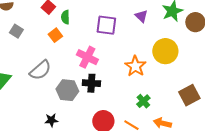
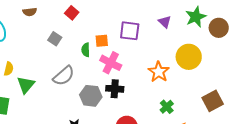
green semicircle: (65, 17) -> (86, 50), moved
gray square: (16, 31) -> (55, 39), moved
orange square: (55, 35) -> (102, 41), moved, turned 32

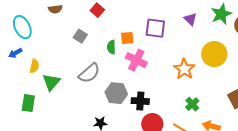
black cross: (115, 89) -> (140, 101), moved

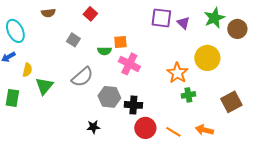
purple square: (155, 28) -> (161, 18), moved
green semicircle: (111, 47) -> (104, 51), turned -88
green rectangle: (28, 103) -> (12, 98), moved
green cross: (192, 104) -> (188, 95), moved, turned 32

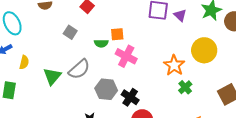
green triangle: (44, 86) -> (52, 76), moved
green cross: (188, 95) -> (185, 87), turned -32
black cross: (133, 105) -> (130, 97), turned 30

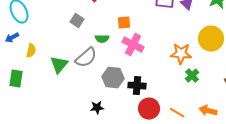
green semicircle: (101, 43) -> (102, 39), moved
orange star: (174, 65) -> (181, 54), turned -30
black cross: (130, 97) -> (137, 86), turned -30

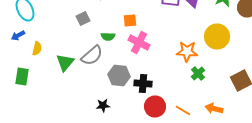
gray square: (77, 21) -> (83, 18), turned 32

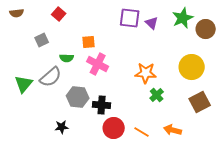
yellow circle: (217, 36) -> (192, 67), moved

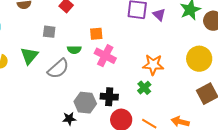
gray square: (42, 40) -> (49, 32), turned 32
green triangle: (24, 84) -> (29, 56), moved
green cross: (157, 95) -> (144, 88), moved
gray hexagon: (78, 97) -> (85, 103), moved

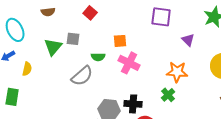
purple triangle: (159, 15) -> (188, 40), moved
green triangle: (29, 56) -> (53, 47), moved

